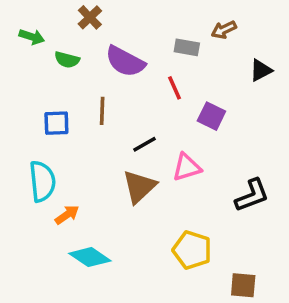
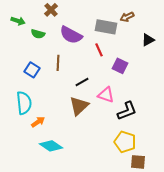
gray rectangle: (187, 47) -> (106, 27), size x1.5
blue square: (56, 123) -> (32, 70), turned 35
pink triangle: (187, 167) -> (106, 95), turned 36
black L-shape: (252, 195) -> (127, 111), moved
yellow pentagon: (192, 250) -> (125, 142), moved

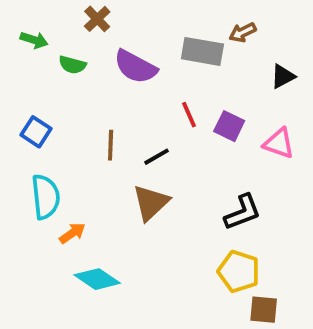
red line: (99, 50) -> (189, 115), moved
brown line: (58, 63) -> (111, 145), moved
blue square: (32, 70) -> (36, 132), moved
pink triangle: (106, 95) -> (279, 143), moved

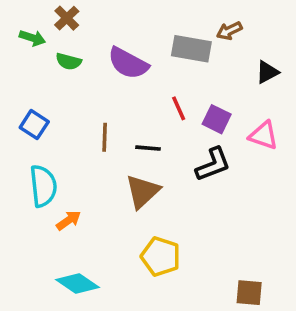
brown cross: (97, 19) -> (67, 18), moved
black line: (156, 157) -> (148, 148), turned 35
black L-shape: (243, 212) -> (213, 164), moved
yellow pentagon: (239, 271) -> (161, 256), moved
cyan diamond: (97, 279) -> (78, 284), moved

